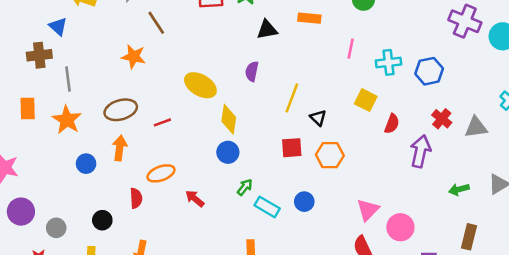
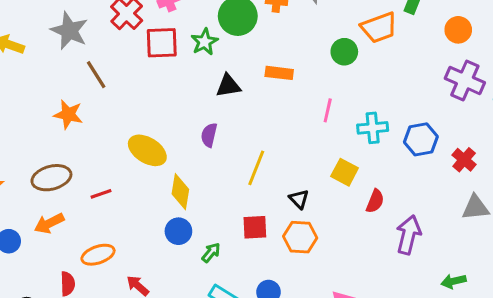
black triangle: (318, 118) -> (299, 199), moved
red cross: (442, 119) -> (464, 160), moved
orange arrow: (120, 148) -> (49, 223), turned -125
green arrow: (245, 187) -> (211, 253), moved

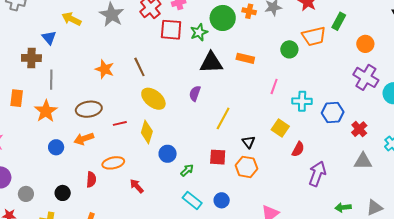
brown line: (96, 75) -> (139, 67), moved
black triangle: (228, 86) -> (211, 63), size x1.4
yellow diamond: (180, 192) -> (147, 132), moved

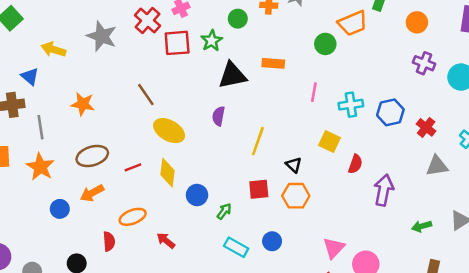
green circle: (223, 18) -> (238, 19), size x0.6
orange star: (105, 69) -> (83, 104), moved
purple cross: (366, 77) -> (424, 63), size x0.7

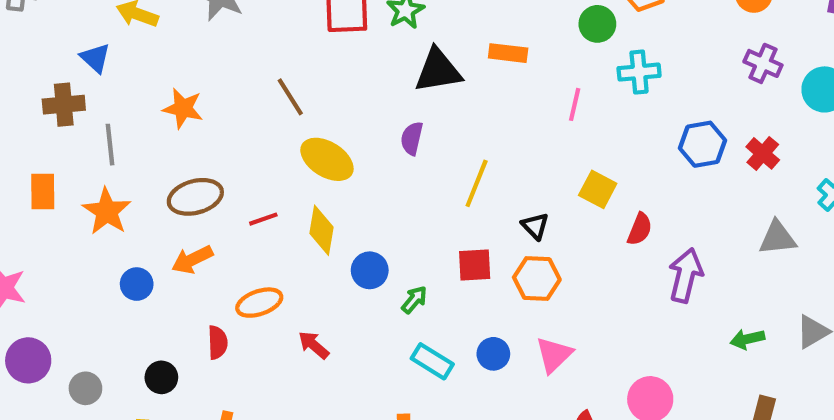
cyan cross: (351, 105) -> (639, 72), moved
red cross: (426, 127) -> (763, 153), moved
pink triangle: (334, 248) -> (554, 355), moved

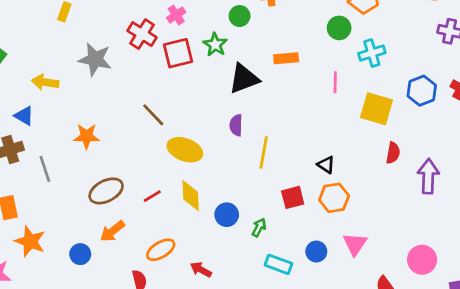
yellow line: (477, 183) -> (264, 153), moved
yellow square: (598, 189) -> (376, 109), moved, size x1.4
orange star: (107, 211) -> (30, 241), moved

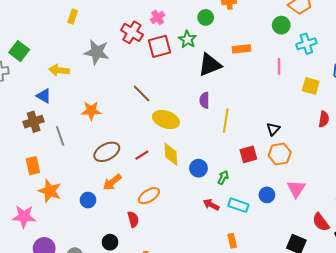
yellow square: (376, 109) -> (311, 86), size x0.7
black triangle: (326, 165) -> (273, 129), turned 40
red arrow: (201, 270) -> (211, 205), moved

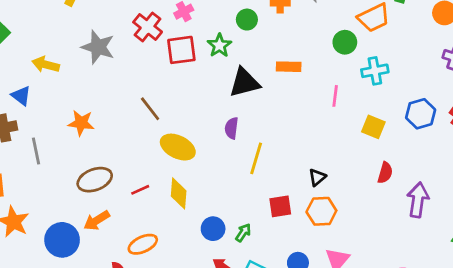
blue circle: (198, 168) -> (213, 229), moved
blue circle: (88, 200) -> (62, 240), size x1.6

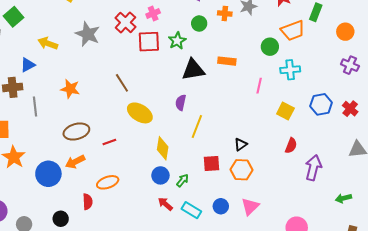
blue triangle: (21, 96) -> (28, 65), turned 49
yellow diamond: (179, 193) -> (163, 148), moved

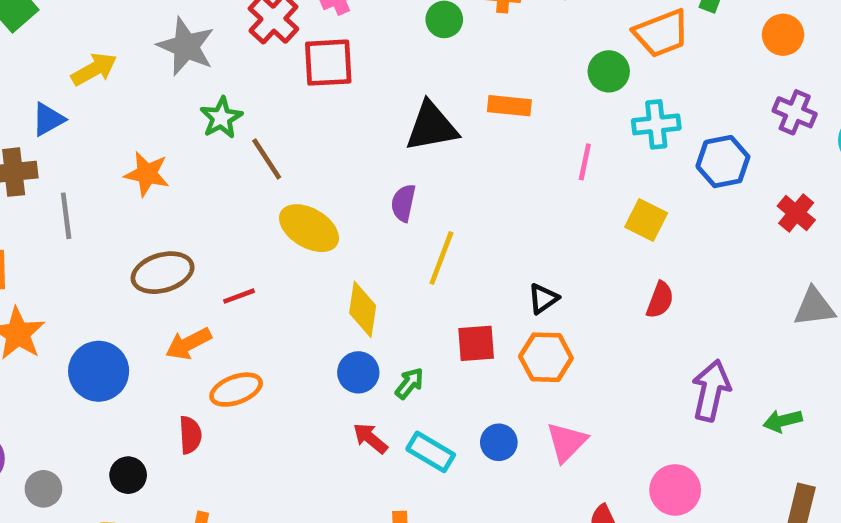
green star: (177, 41) -> (221, 118), moved
yellow arrow: (48, 43) -> (94, 69), turned 132
blue hexagon: (321, 104) -> (723, 162), moved
orange arrow: (75, 162) -> (188, 344), moved
purple arrow: (313, 168) -> (711, 390), moved

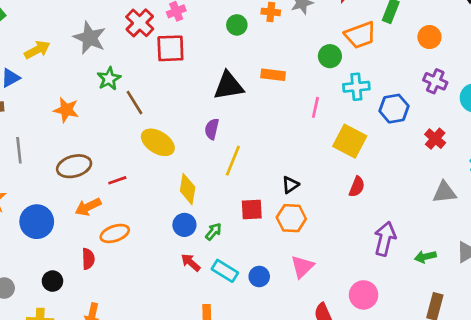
gray line: (66, 216) -> (19, 150), moved
yellow square: (646, 220) -> (350, 141), size x1.4
blue circle: (499, 442) -> (259, 277), moved

